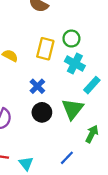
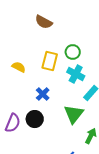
black circle: (42, 112) -> (35, 119), moved

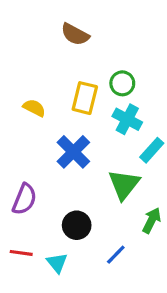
blue cross: (43, 94) -> (73, 152), size x1.5
black circle: (35, 119) -> (77, 225), moved

